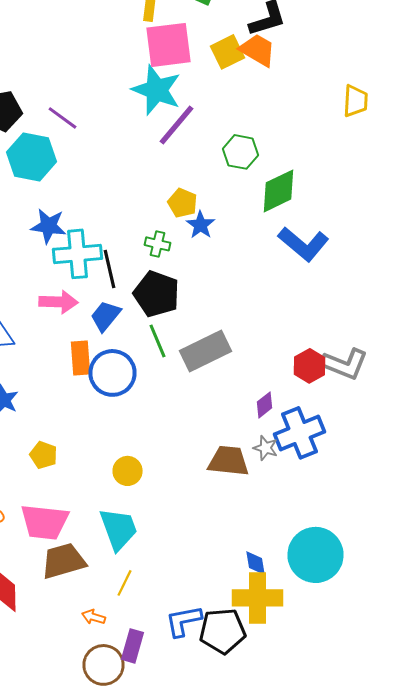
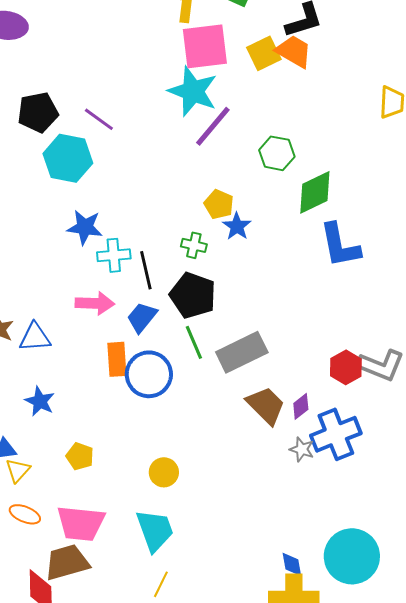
blue L-shape: (304, 244) -> (340, 245), turned 39
cyan cross: (78, 254) -> (114, 255), size x0.7
brown trapezoid: (228, 461) -> (266, 405), moved, turned 39
brown trapezoid: (64, 561) -> (67, 562), moved

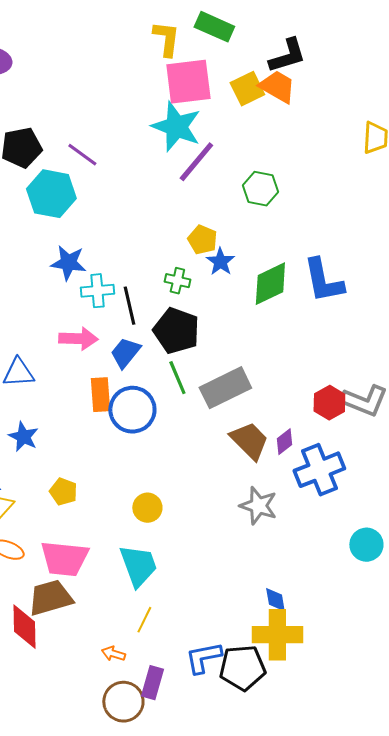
green diamond: (315, 192) -> (270, 284), moved
gray star: (302, 449) -> (258, 506), moved, size x1.5
cyan circle: (352, 556) -> (366, 545), moved, size x0.6

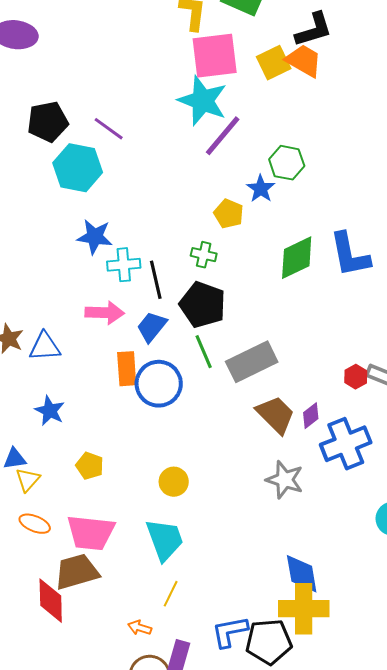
blue star: (220, 262) -> (261, 189), moved
red hexagon: (329, 403) -> (356, 377), size x0.7
blue diamond: (275, 600) -> (302, 574), size x1.6

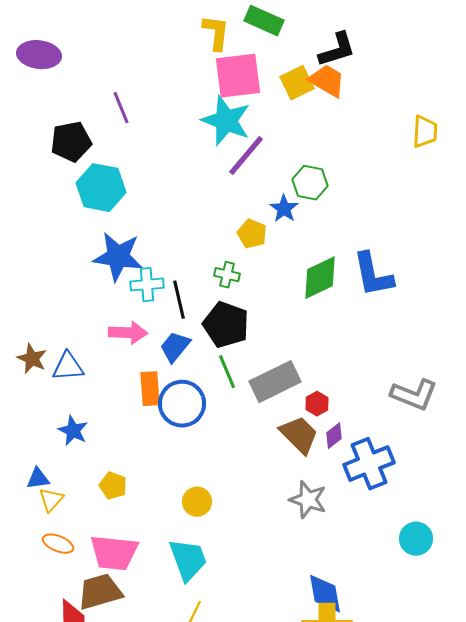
purple line: (109, 129) -> (121, 108), moved, turned 32
blue star: (95, 237) -> (118, 257), size x1.4
red hexagon: (356, 377) -> (317, 404), moved

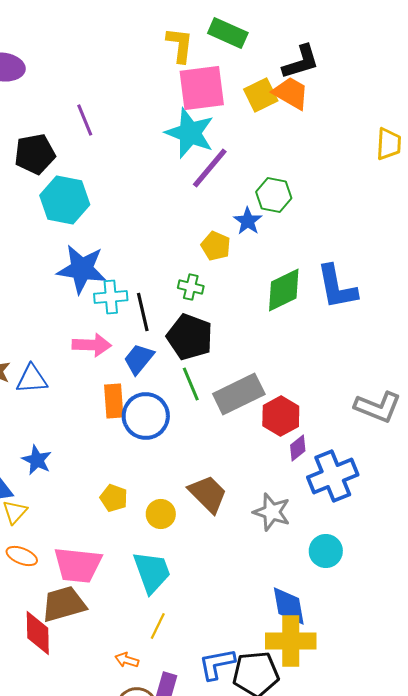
red hexagon: (317, 404) -> (281, 416), size x1.6
blue star: (73, 431) -> (37, 460), moved
brown trapezoid: (299, 435) -> (208, 494), moved
yellow pentagon: (113, 486) -> (114, 498), moved
cyan circle: (416, 539) -> (326, 551), moved

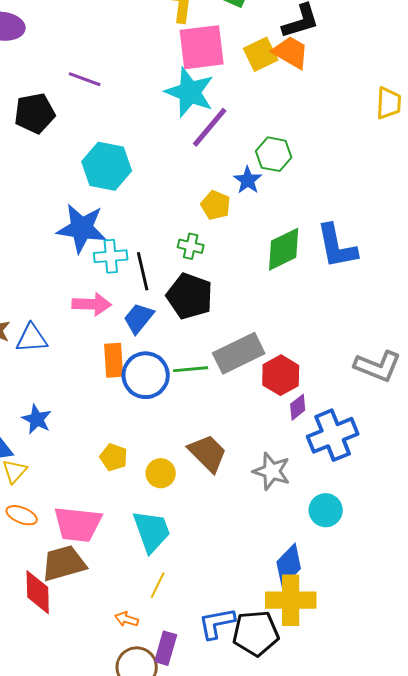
purple line: (85, 120) -> (85, 79), turned -48
cyan hexagon: (65, 200) -> (107, 166), moved
green line: (191, 384) -> (191, 369), moved, turned -72
blue diamond: (289, 606) -> (289, 565), turned 54

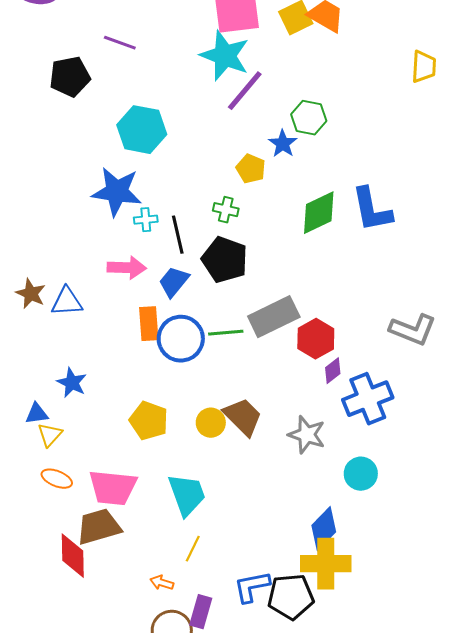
cyan cross: (111, 256) -> (146, 220), size x0.7
yellow pentagon: (114, 457) -> (149, 421), size x1.4
yellow circle: (161, 473) -> (211, 423), moved

